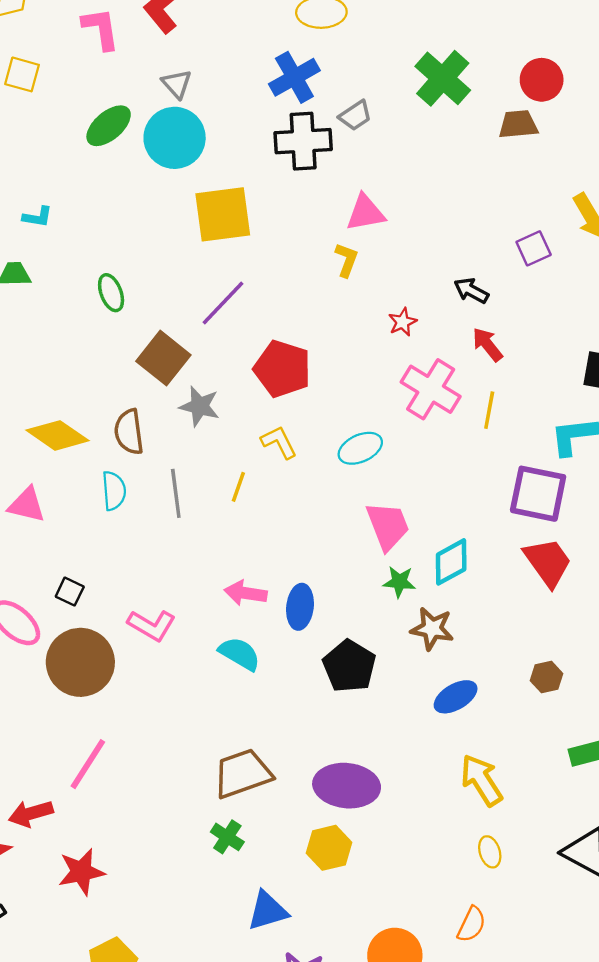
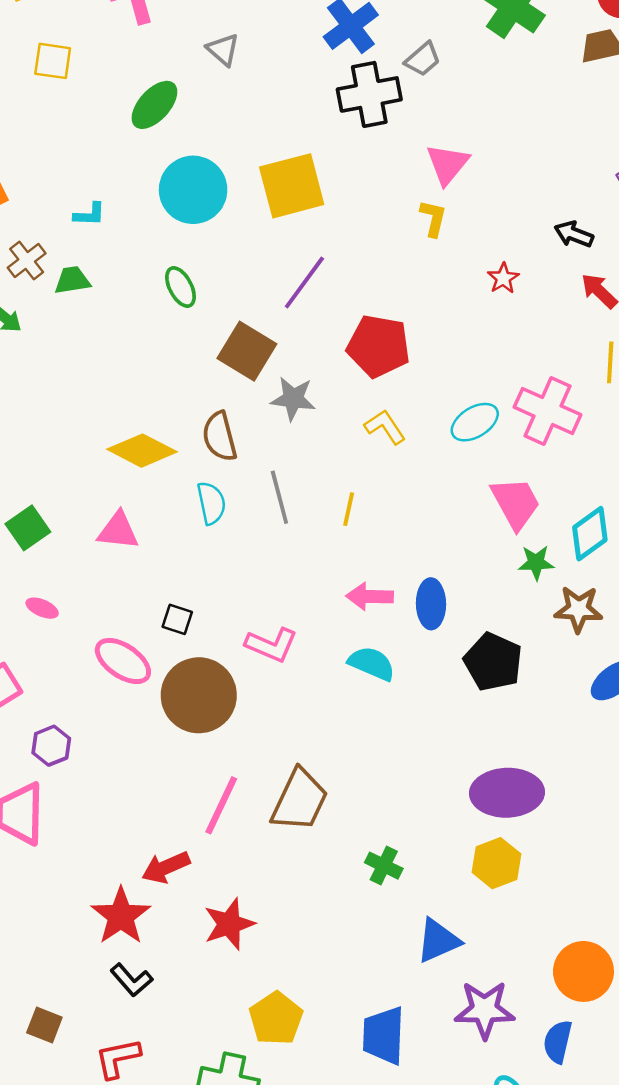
cyan circle: (175, 138) -> (193, 190), moved
pink triangle: (366, 213) -> (447, 164), turned -33
pink cross: (431, 389) -> (548, 411), moved
yellow line: (238, 487) -> (349, 509), moved
brown trapezoid: (243, 773) -> (300, 800), moved, turned 142

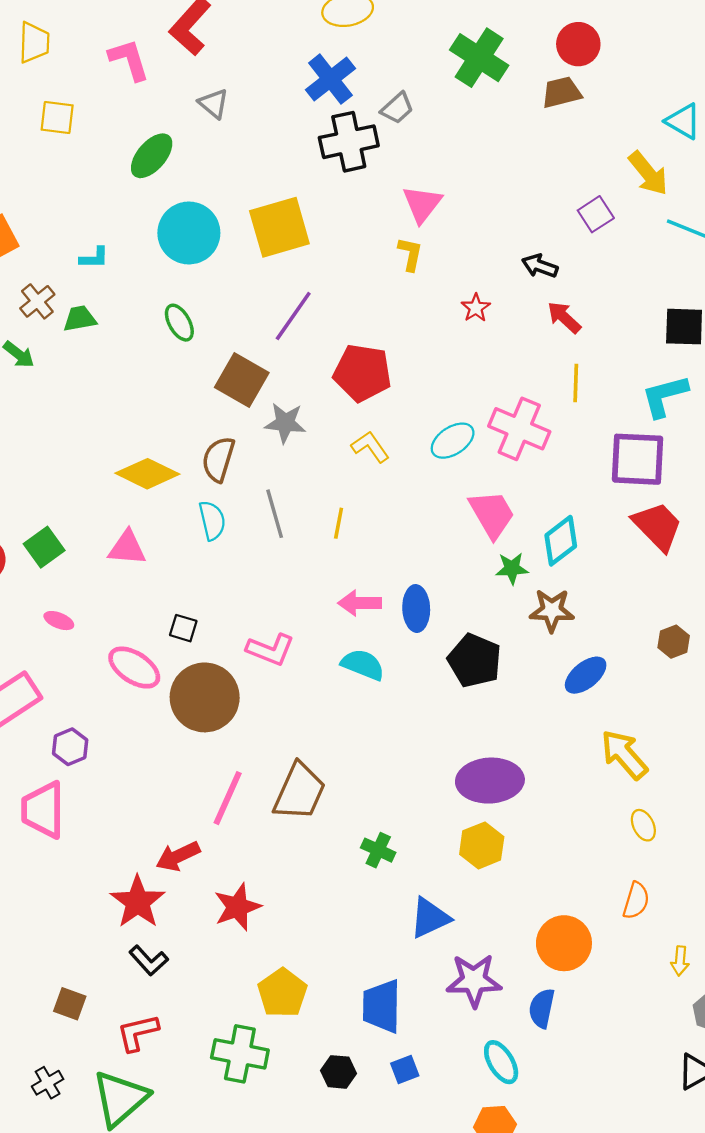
brown semicircle: (220, 437) -> (218, 459), turned 33

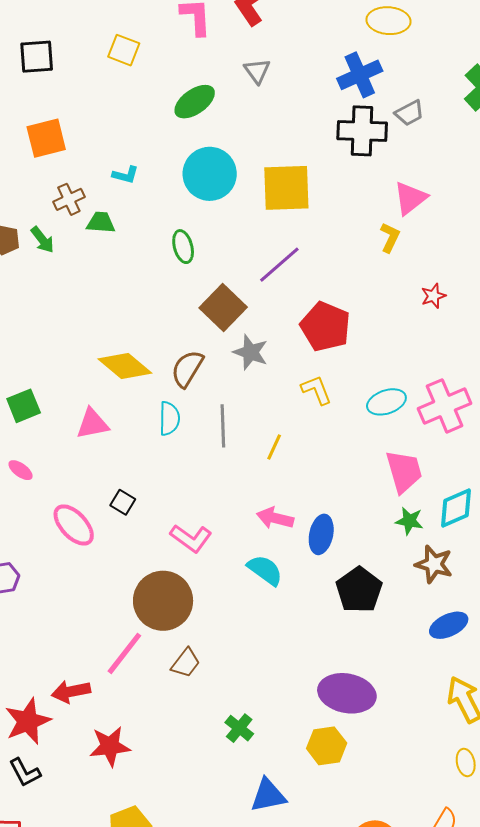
pink cross: (519, 429) -> (445, 406), turned 30
pink triangle: (127, 548) -> (93, 424), turned -30
brown circle: (205, 697) -> (163, 601), moved
brown trapezoid: (299, 792) -> (186, 663), size x0.6

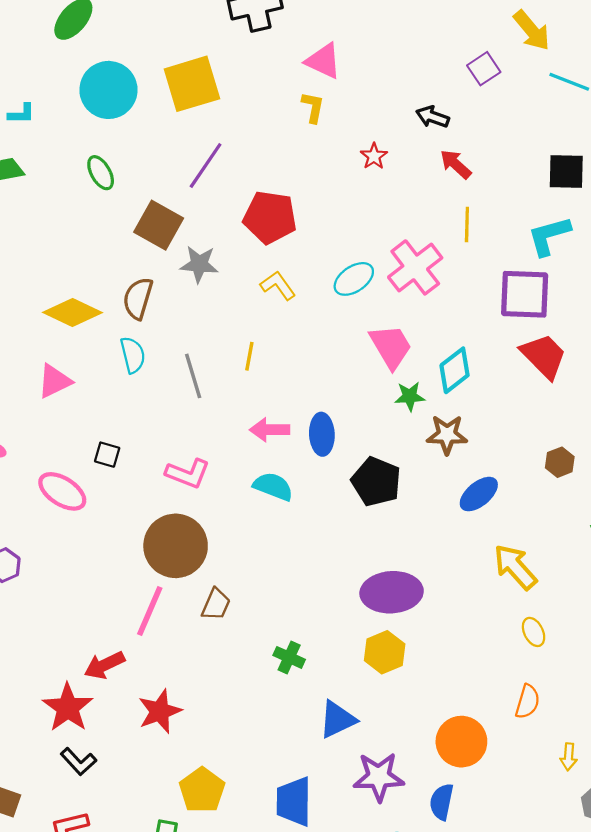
pink triangle: (410, 198) -> (323, 61), turned -42
gray line: (223, 426) -> (193, 376), moved

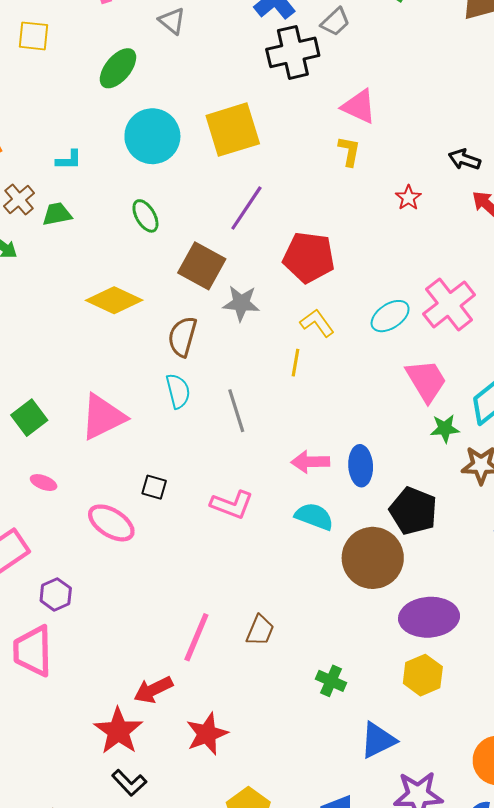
yellow diamond: (72, 312) -> (114, 300), moved
yellow line: (249, 356) -> (295, 363), moved
pink triangle: (55, 381) -> (103, 417), size x1.4
brown circle: (176, 546) -> (373, 558), moved

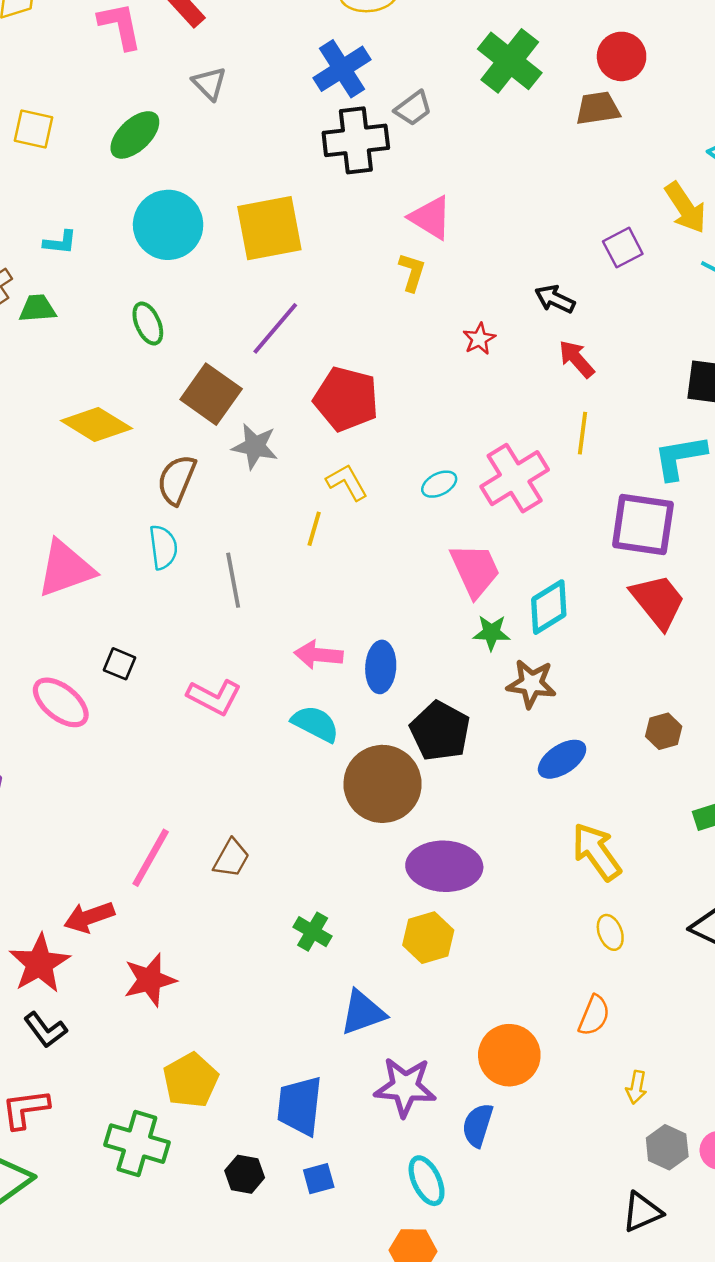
yellow square: (33, 36) -> (34, 129), moved
cyan ellipse: (390, 316) -> (439, 484), size x0.7

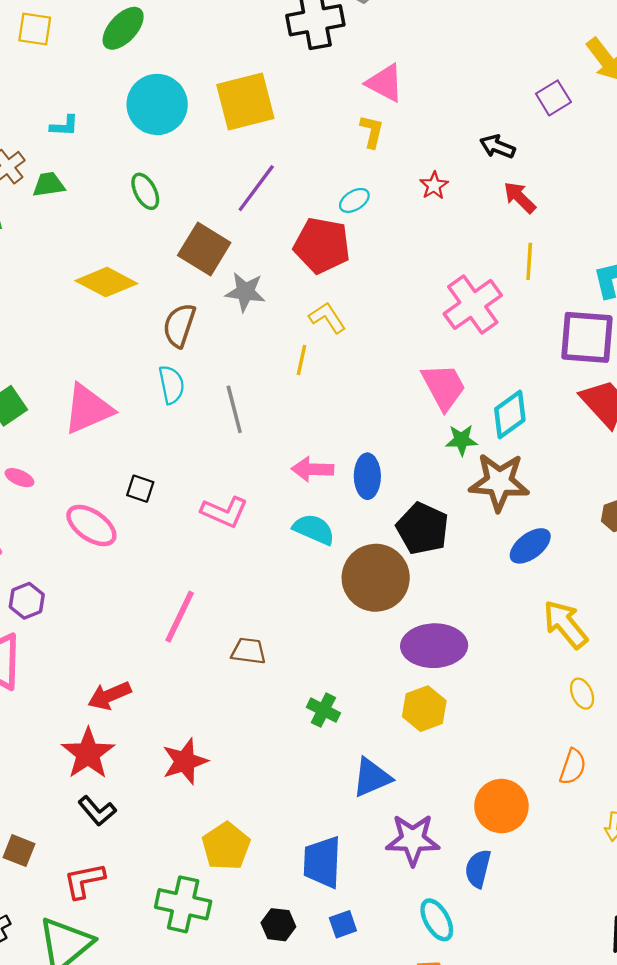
cyan ellipse: (439, 484) -> (354, 200), moved
brown star: (531, 684) -> (499, 482), size x1.4
pink line: (151, 858) -> (180, 617), moved
brown trapezoid: (231, 858) -> (249, 651), turned -108
red arrow: (89, 917) -> (109, 696), moved

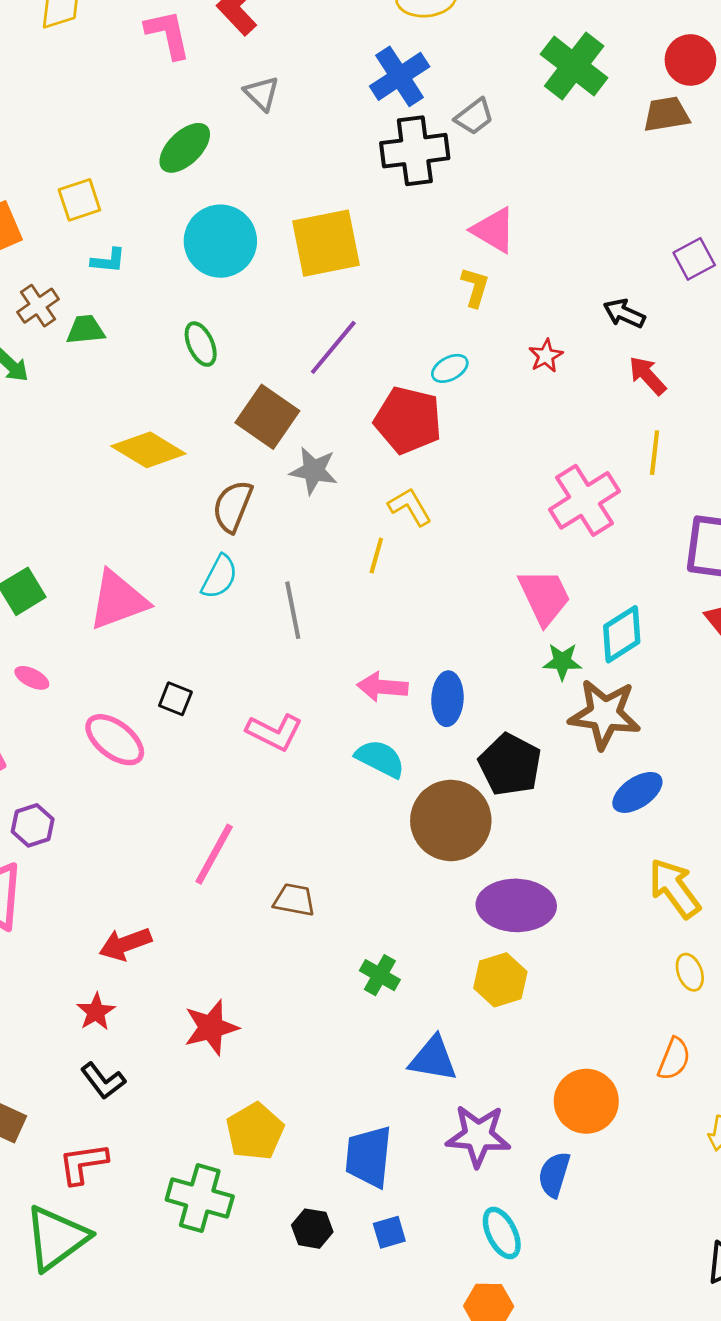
yellow square: (35, 29) -> (79, 200), moved, turned -30
cyan semicircle: (171, 385) -> (219, 577), turned 36
red star: (88, 754) -> (96, 1012), size x0.6
blue triangle: (372, 777) -> (433, 1059), turned 30

